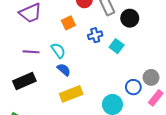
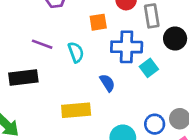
blue cross: (95, 35) -> (127, 47), size x1.6
blue semicircle: (64, 70) -> (107, 83), moved

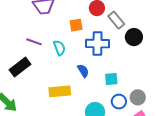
gray rectangle: (152, 16) -> (116, 20), turned -30
cyan square: (149, 68) -> (111, 79), moved, turned 32
black rectangle: (23, 78) -> (20, 67), turned -30

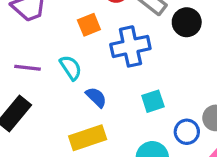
blue semicircle: (83, 71) -> (96, 97), moved
cyan square: (111, 79) -> (153, 101), moved

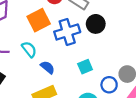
black circle: (187, 22) -> (96, 24), moved
orange square: (89, 25) -> (39, 20), size x1.5

